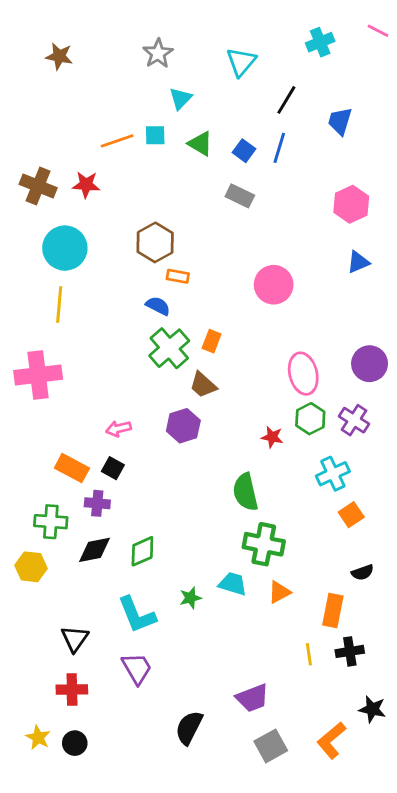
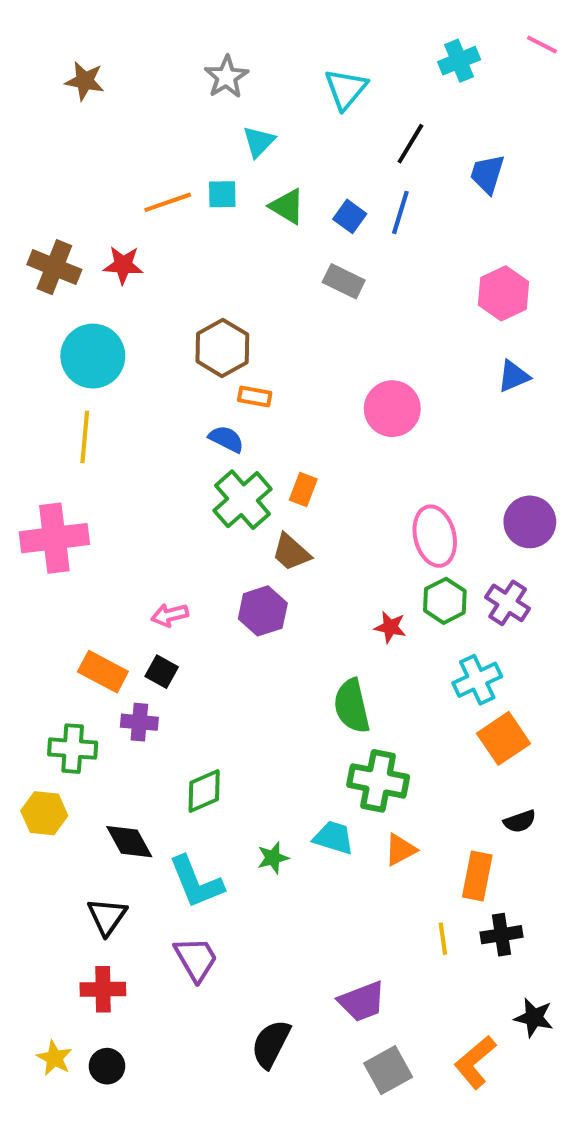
orange square: (351, 515) -> (504, 738), size x1.4
black diamond: (94, 550) -> (129, 842), moved, turned 72

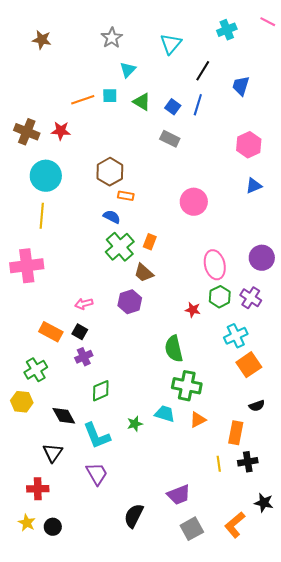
purple cross: (139, 722) -> (84, 357), moved, turned -30
green cross: (73, 749) -> (36, 370), turned -35
red cross: (103, 989) -> (38, 489), moved

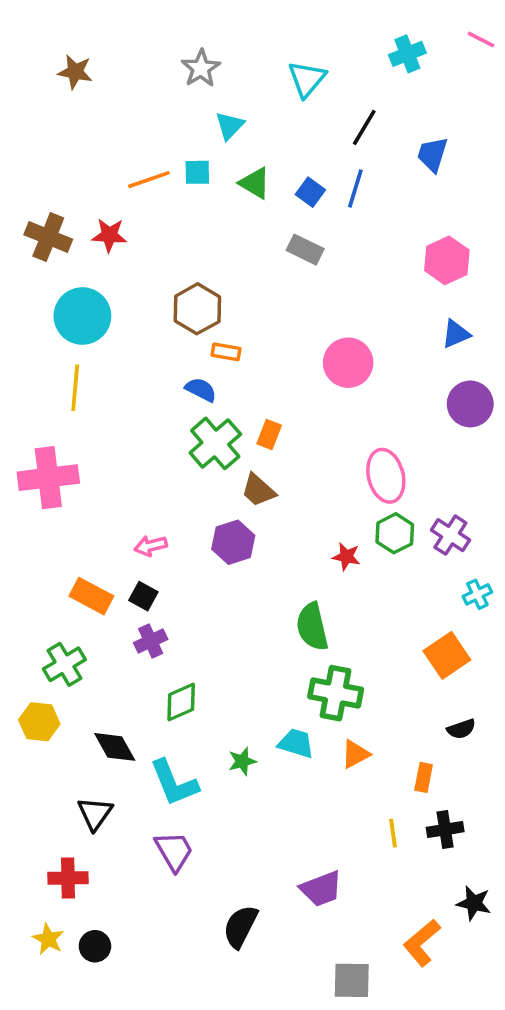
purple circle: (262, 258) -> (470, 404), moved
cyan cross: (236, 336) -> (477, 594), moved, size x0.7
orange rectangle: (236, 433) -> (424, 777), size x0.7
gray square: (192, 529) -> (352, 980), moved, turned 30

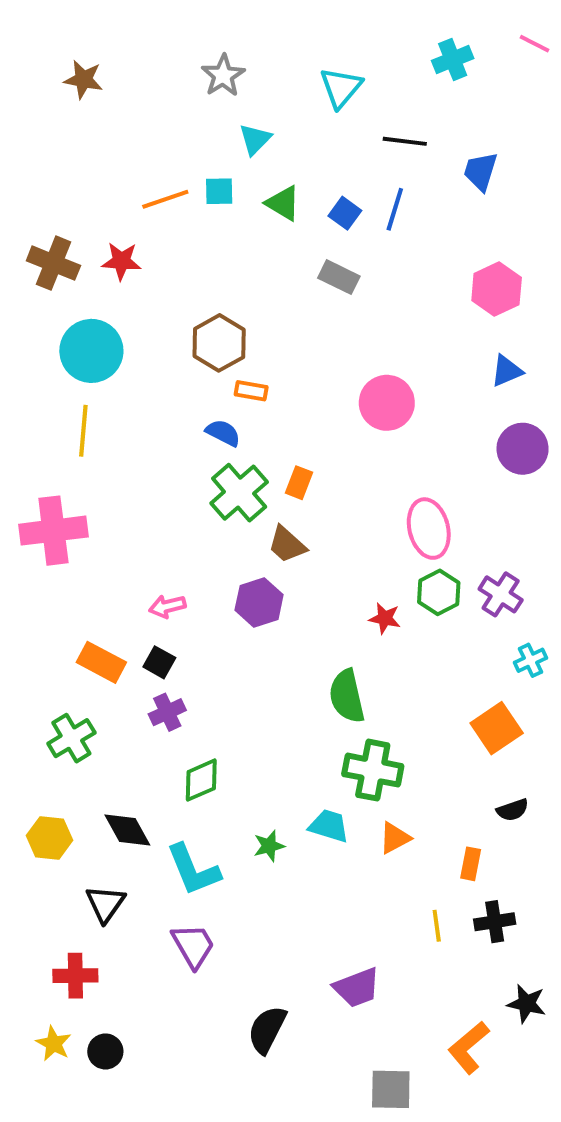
black line: (364, 127) -> (405, 141), turned 66
yellow hexagon: (39, 722) -> (49, 838), moved

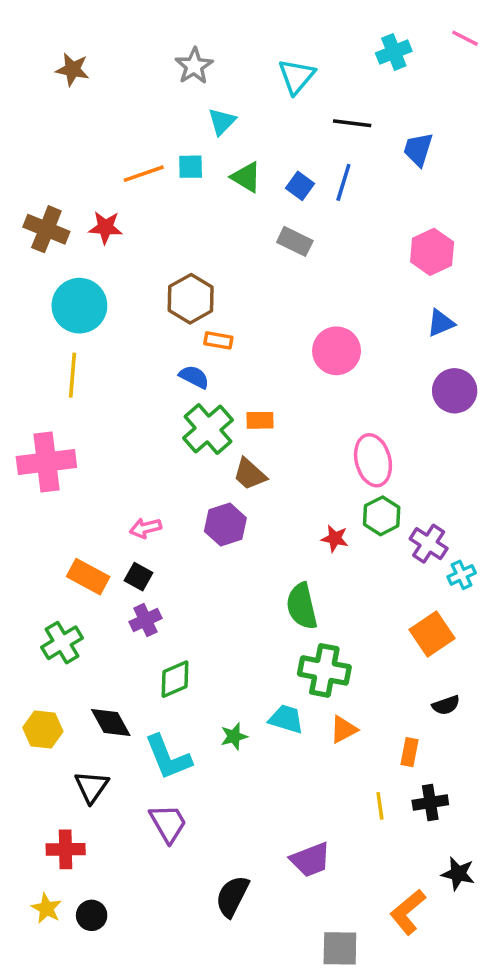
orange rectangle: (299, 483) -> (260, 420), turned 68
purple cross: (501, 594) -> (429, 544), moved

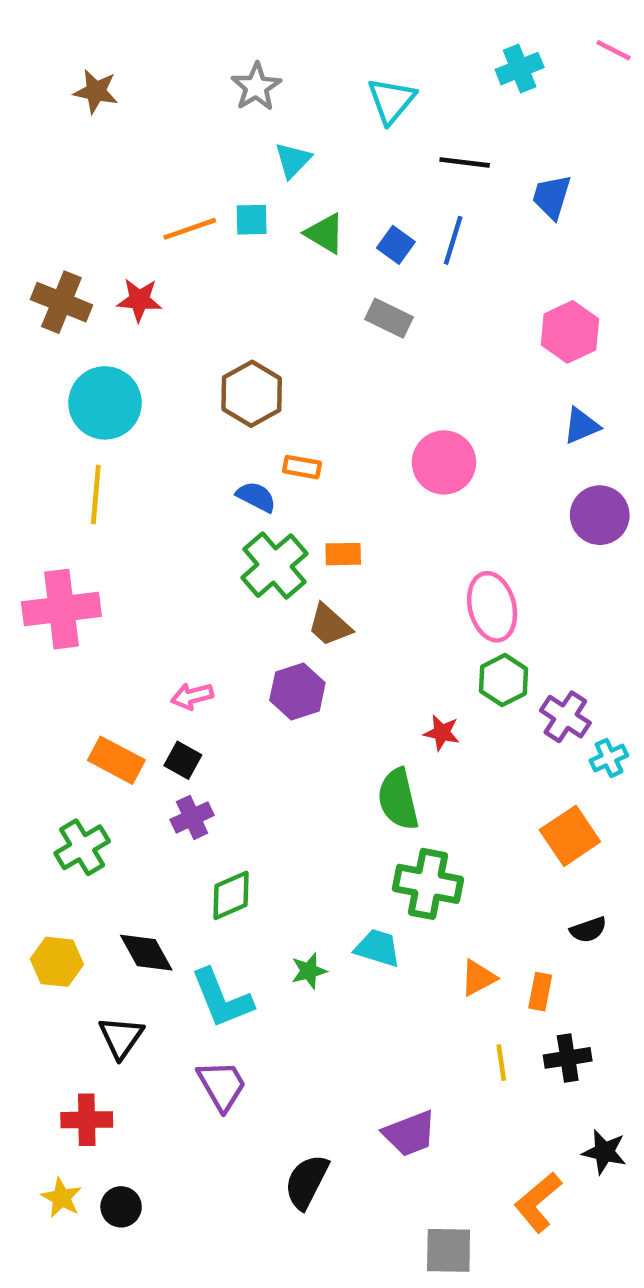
orange rectangle: (218, 340) -> (302, 467), moved
red star: (335, 538) -> (442, 733), moved
orange triangle: (343, 729) -> (478, 978), moved

